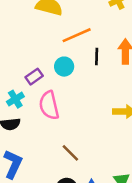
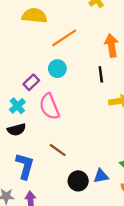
black line: (97, 57) -> (101, 74), moved
brown line: (70, 153) -> (58, 150), moved

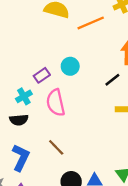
orange line: (64, 38) -> (91, 23), moved
black line: (101, 74) -> (112, 80), turned 49

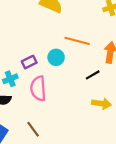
orange line: (91, 23) -> (77, 41), moved, turned 30

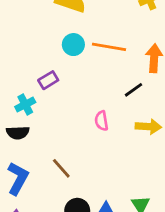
cyan circle: (56, 57) -> (73, 45), moved
pink semicircle: (38, 88) -> (101, 121), moved, size x0.6

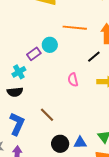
cyan circle: (73, 45) -> (50, 45), moved

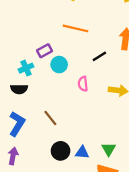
orange line: (75, 28) -> (76, 28), moved
cyan circle: (50, 45) -> (59, 65), moved
black line: (94, 57) -> (99, 56), moved

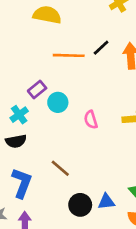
black line: (99, 56) -> (101, 48), moved

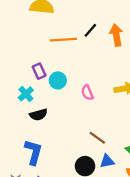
purple rectangle: (37, 89) -> (39, 71), turned -70
black semicircle: (16, 141) -> (38, 115), moved
brown line: (60, 168) -> (97, 138), moved

